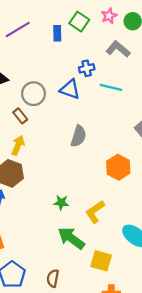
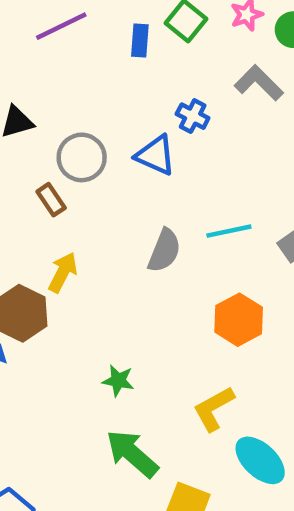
blue cross: (87, 68) -> (193, 116), turned 35
cyan line: (111, 87) -> (229, 231), moved, turned -30
yellow arrow: (18, 145) -> (63, 272), moved
yellow L-shape: (95, 212) -> (214, 409), moved

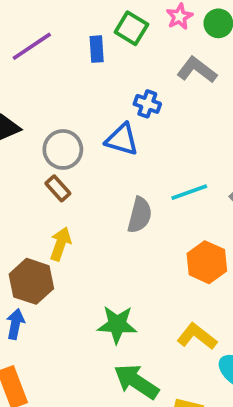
brown rectangle: (51, 200) -> (58, 188), moved
green star: (118, 381) -> (117, 324), size x1.5
yellow L-shape: (214, 409) -> (197, 336), turned 75

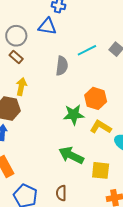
orange hexagon: (207, 262) -> (96, 98), moved
green star: (117, 324) -> (74, 115), moved

